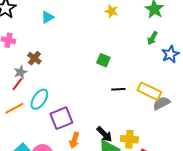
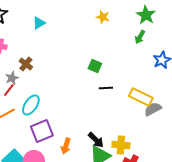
green arrow: (152, 38) -> (140, 37), moved
black line: (118, 89) -> (106, 88), moved
purple square: (61, 118) -> (42, 131), moved

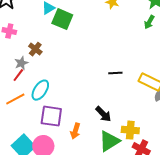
green square: (95, 66) -> (62, 19), moved, size x1.5
purple square: (42, 131) -> (51, 116), turned 30
black arrow: (96, 140) -> (103, 114), moved

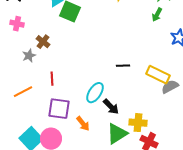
red line: (18, 75) -> (52, 79), moved, turned -40
cyan ellipse: (40, 90) -> (95, 93), moved
orange arrow: (75, 131) -> (83, 124), turned -56

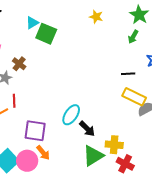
black line: (123, 66) -> (128, 74), moved
red line: (52, 79) -> (14, 101), moved
orange arrow: (83, 124) -> (43, 153), moved

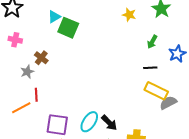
yellow star: (96, 17) -> (129, 15), moved
green arrow: (133, 37) -> (152, 42), moved
cyan ellipse: (71, 115) -> (89, 122), moved

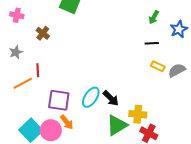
gray star: (27, 72) -> (16, 52), moved
yellow rectangle: (156, 91) -> (158, 66), size x0.6
gray semicircle: (168, 103) -> (177, 70), moved

